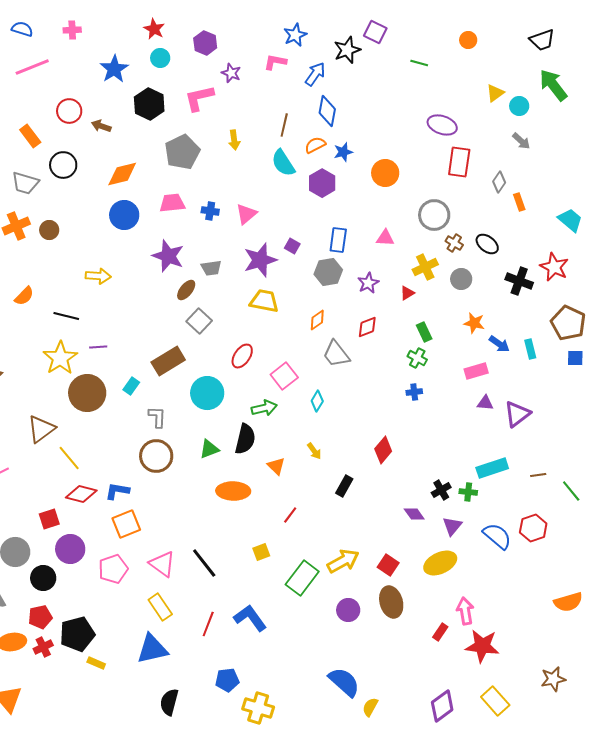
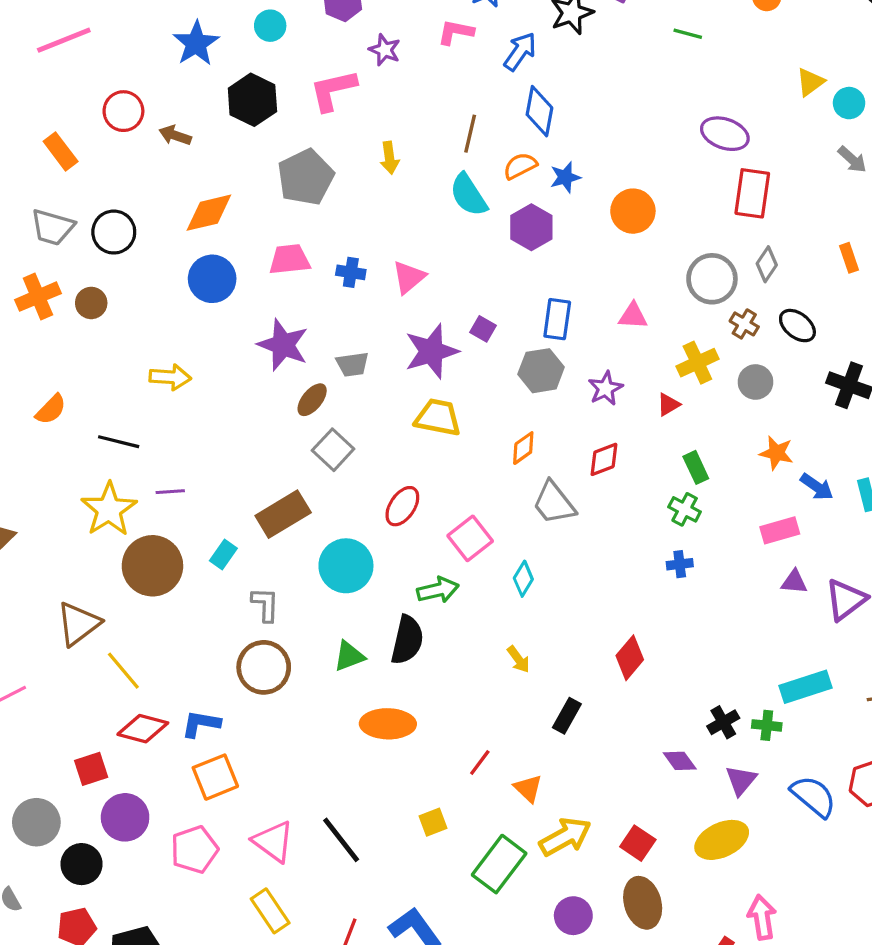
black circle: (63, 165) -> (114, 232), moved
gray diamond: (499, 182) -> (767, 264), moved
orange triangle: (276, 466) -> (528, 788), moved

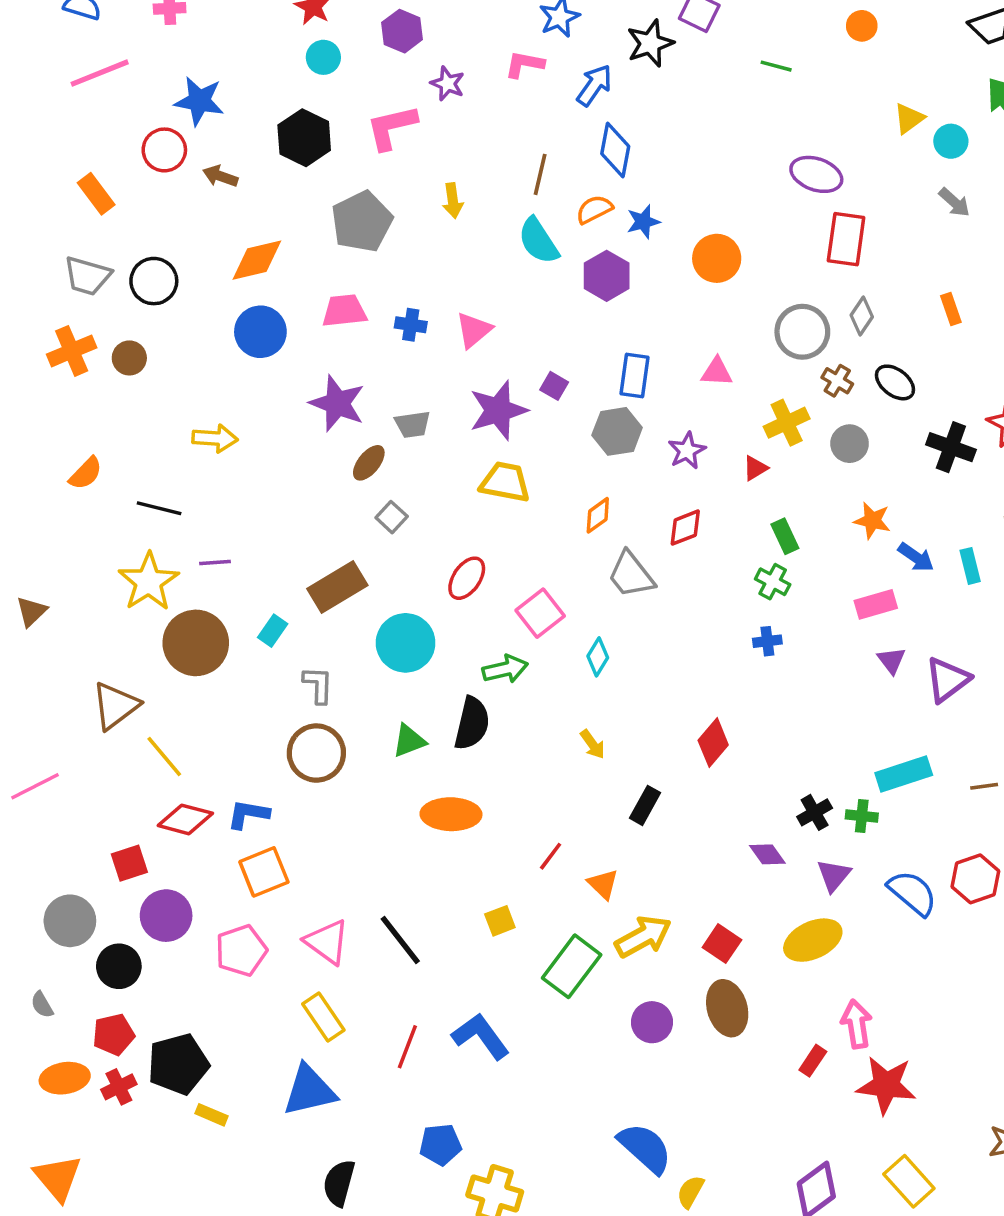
blue star: (196, 43) -> (199, 101), moved, turned -30
gray square: (333, 450) -> (392, 517), size x0.7
purple triangle: (794, 582) -> (891, 660), turned 48

